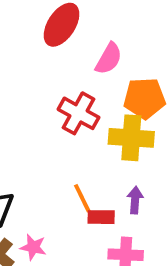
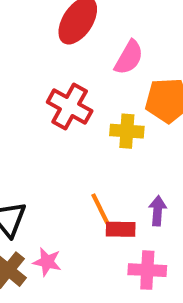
red cross: (78, 113) -> (70, 107), moved
yellow cross: (131, 138) -> (127, 131), moved, size x0.7

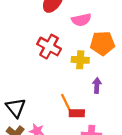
pink semicircle: (129, 57) -> (81, 20), turned 48
purple arrow: (157, 211) -> (97, 85), moved

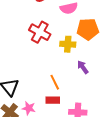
purple arrow: (97, 85) -> (83, 67), turned -40
red rectangle: (77, 113) -> (53, 100), moved

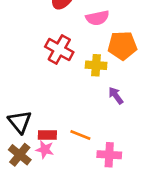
orange line: (55, 82) -> (80, 135), moved, turned -42
red rectangle: (53, 100) -> (47, 135), moved

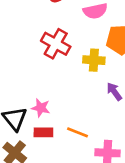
pink star: (45, 149) -> (41, 108), moved

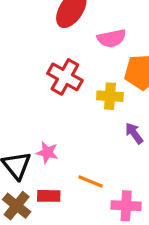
red rectangle: (43, 132) -> (49, 196), moved

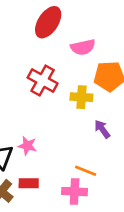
orange line: (91, 181) -> (86, 171), moved
pink cross: (126, 206) -> (75, 192), moved

